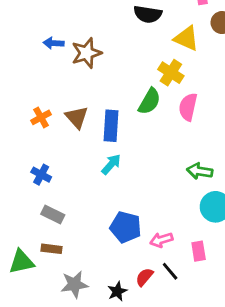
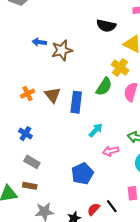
cyan arrow: (111, 164) -> (96, 130), moved
blue pentagon: (126, 227) -> (82, 174), turned 30
pink arrow: (161, 240) -> (111, 151), moved

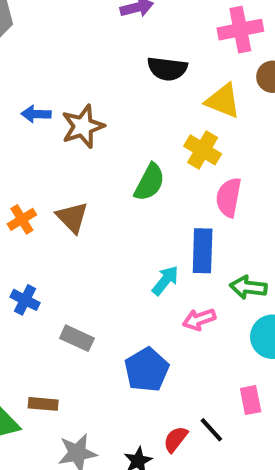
green semicircle: (104, 87) -> (149, 182), moved
blue rectangle: (76, 102) -> (203, 251), moved
gray rectangle: (32, 162) -> (77, 338), moved

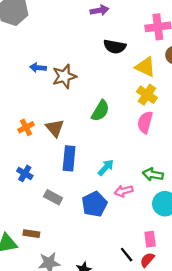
yellow cross: (203, 150) -> (147, 95), moved
blue rectangle: (203, 251) -> (69, 158), moved
blue pentagon: (147, 370) -> (94, 204), moved
red semicircle: (175, 439) -> (147, 260), moved

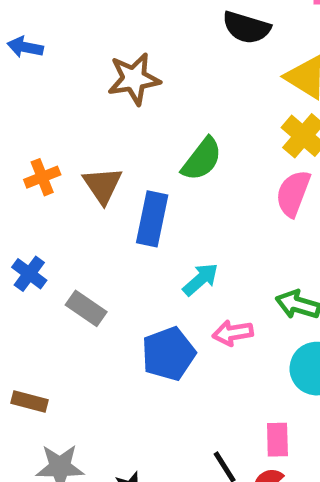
blue arrow: (38, 68) -> (25, 47), moved
blue rectangle: (69, 158) -> (152, 219), moved
gray rectangle: (53, 197) -> (86, 308), moved

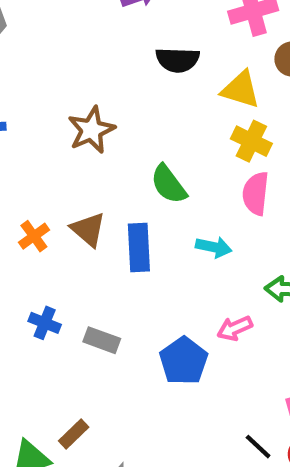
green semicircle: (202, 159) -> (169, 184), turned 120
cyan arrow: (201, 279) -> (214, 247), moved, turned 68
brown rectangle: (29, 402) -> (74, 434), turned -44

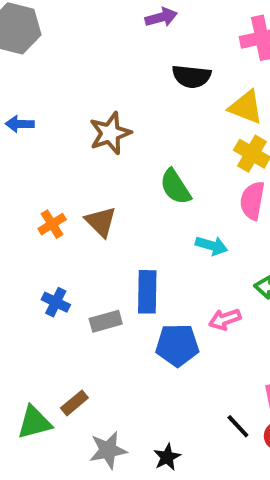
blue rectangle: (139, 247) -> (147, 292), moved
gray rectangle: (102, 340) -> (106, 321), turned -40
blue pentagon: (184, 361) -> (177, 345), turned 30

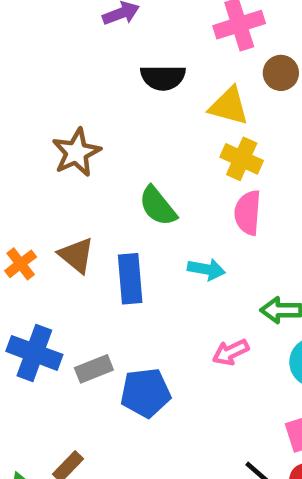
blue rectangle: (147, 292) -> (130, 279), moved
blue cross: (56, 302) -> (34, 353), size x1.6
blue pentagon: (177, 345) -> (146, 393), moved

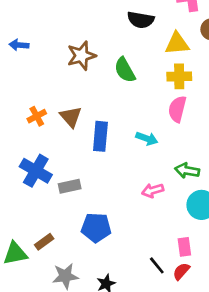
yellow triangle: (229, 106) -> (177, 44), turned -30
yellow cross: (242, 159) -> (179, 76), turned -35
green semicircle: (158, 206) -> (125, 70), moved
blue pentagon: (146, 393) -> (96, 228), moved

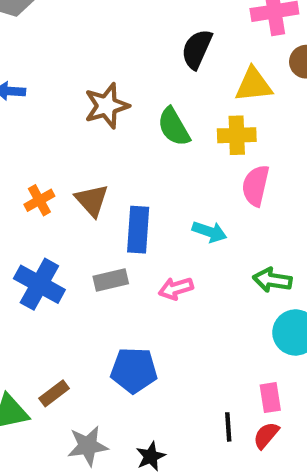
black semicircle: (141, 20) -> (197, 49), turned 105
yellow cross: (179, 76) -> (237, 135), moved
gray rectangle: (70, 186) -> (111, 280), moved
pink arrow: (153, 190) -> (176, 288), moved
black line: (157, 265) -> (228, 427), turned 36

